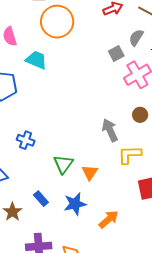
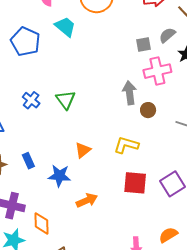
gray arrow: (110, 130) -> (130, 93), moved
green triangle: (63, 164) -> (66, 100), moved, turned -30

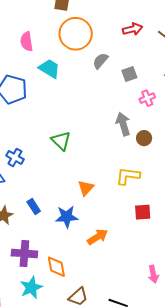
gray semicircle: (167, 35) -> (100, 61), moved
pink cross: (157, 71) -> (147, 98), size x0.6
blue cross: (31, 100) -> (15, 157), moved
red square: (135, 183) -> (143, 212), size x0.7

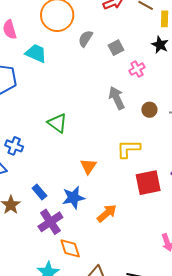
brown circle: (144, 138) -> (149, 110), moved
red square: (143, 212) -> (148, 183), size x1.5
purple cross: (24, 253) -> (50, 222), moved, turned -30

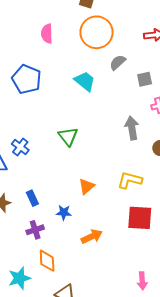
cyan trapezoid: (36, 53) -> (85, 81), moved
blue star: (73, 198) -> (64, 213), size x0.7
purple cross: (50, 222) -> (35, 230), size x0.7

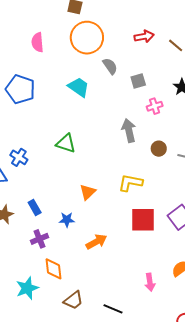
gray semicircle: (118, 62) -> (110, 66), turned 102
green triangle: (68, 136) -> (66, 143), turned -30

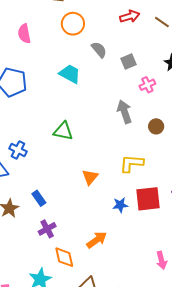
orange circle: (87, 38) -> (73, 24), size x0.7
blue star: (67, 220) -> (120, 205), moved
orange arrow: (96, 242) -> (97, 240), moved

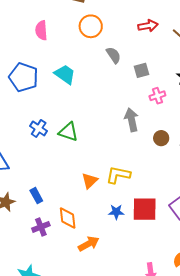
cyan trapezoid: (70, 74) -> (65, 74), moved
blue cross: (18, 150) -> (39, 128), moved
yellow L-shape: (132, 163) -> (118, 175), moved
orange diamond: (64, 257) -> (68, 218), moved

